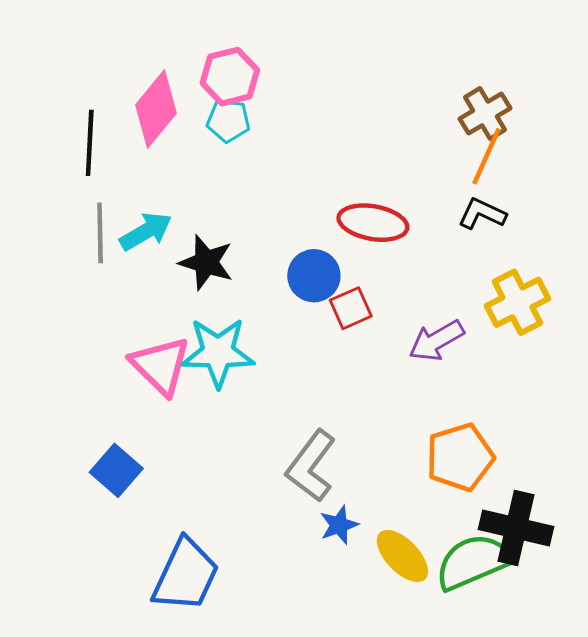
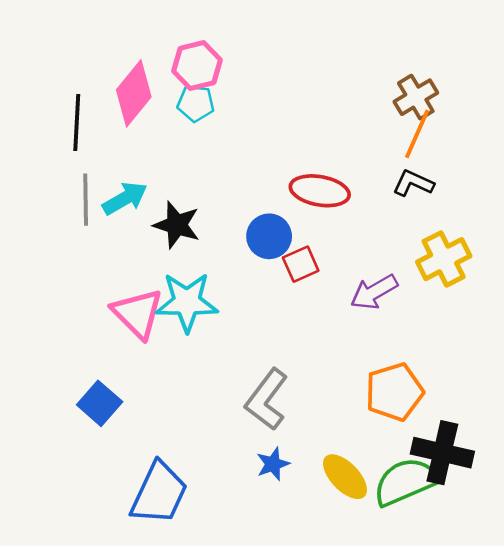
blue star: (339, 525) -> (273, 464), moved

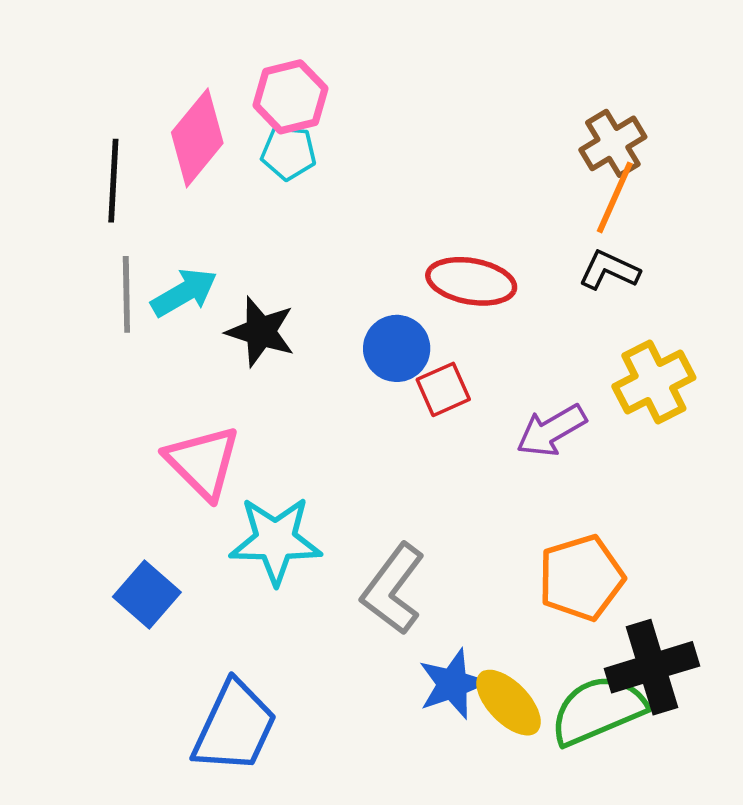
cyan star: (187, 302) -> (276, 540), moved
black cross: (442, 453) -> (652, 667), turned -30
blue star: (273, 464) -> (453, 684), moved, size x1.4

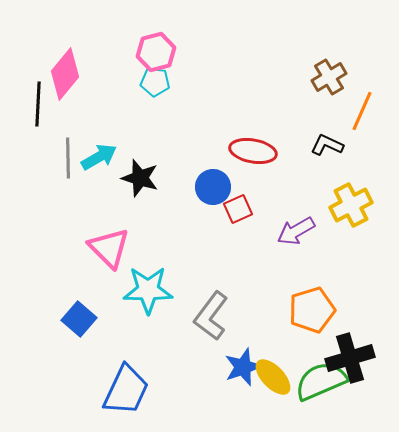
pink diamond: (197, 138) -> (65, 74), moved
black line: (113, 181) -> (38, 104), moved
orange line: (615, 197) -> (362, 111), moved

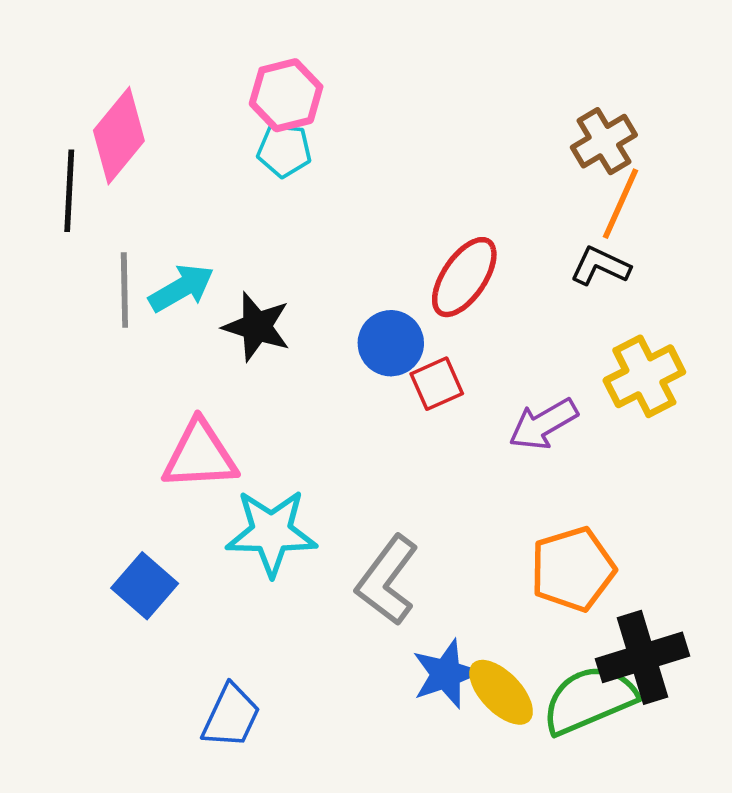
orange line: (362, 111) -> (620, 204), moved
red ellipse: (253, 151) -> (464, 277), turned -66
pink triangle: (109, 248) -> (200, 455), turned -48
blue trapezoid: (126, 390) -> (231, 716), size x0.7

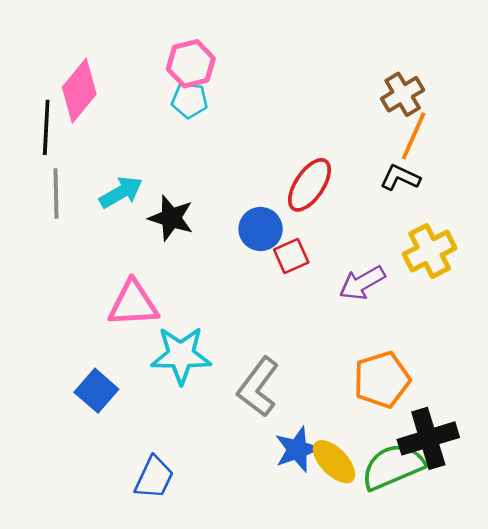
gray line: (124, 290) -> (56, 193), moved

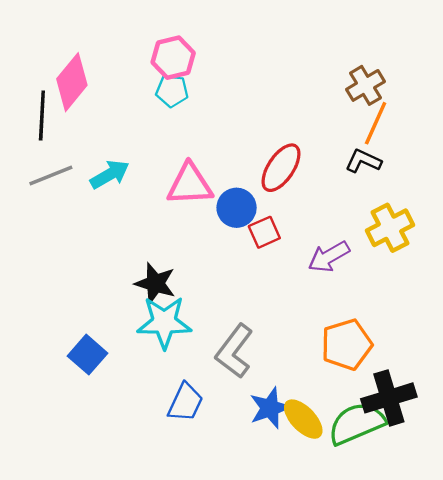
gray line: (56, 193) -> (51, 175), turned 69
black star: (171, 218) -> (155, 283), moved
pink triangle: (133, 304) -> (190, 184), moved
blue trapezoid: (154, 478) -> (185, 402), moved

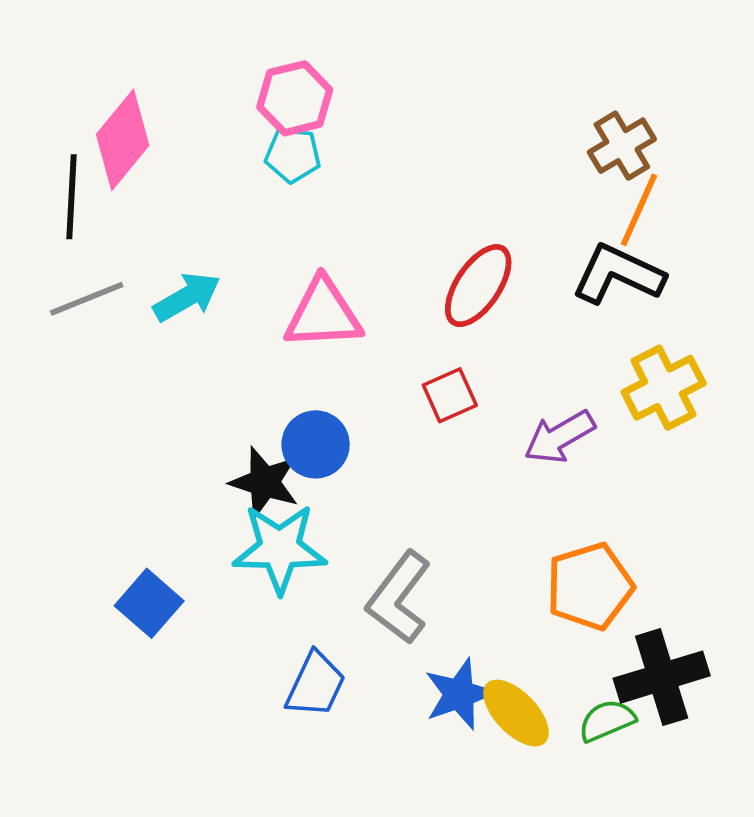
black L-shape: (363, 161) -> (618, 274), size x1.5
blue circle: (237, 208) -> (316, 444), moved
green semicircle: (357, 423) -> (607, 721), size x0.6

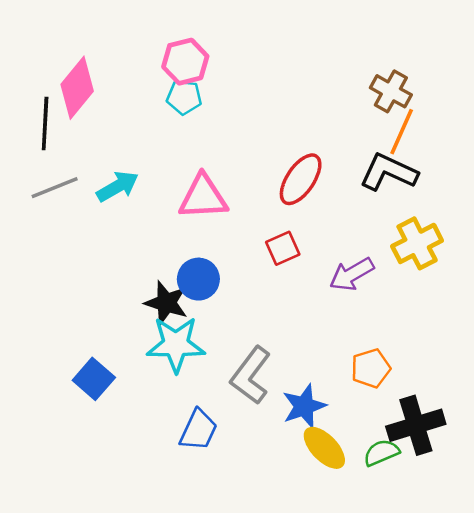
brown cross: (622, 146) -> (391, 91), turned -30
orange pentagon: (590, 586) -> (371, 368), size x0.7
blue star: (459, 694) -> (304, 406), moved

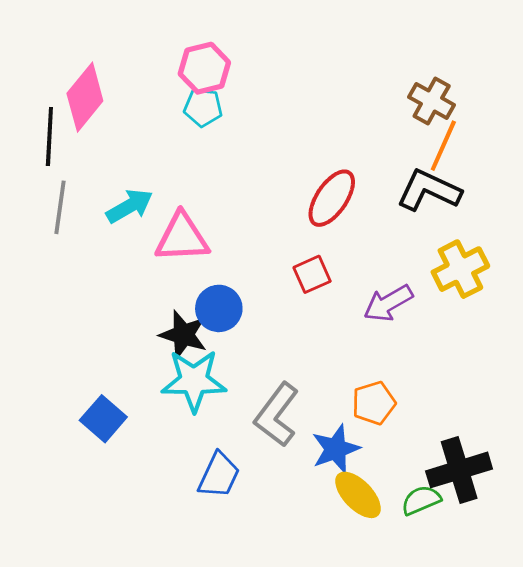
gray line: (55, 188) -> (60, 207), turned -60
pink triangle: (203, 197) -> (182, 238), moved
orange pentagon: (371, 368) -> (374, 403), moved

